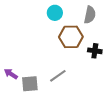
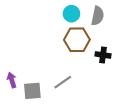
cyan circle: (55, 13) -> (71, 14), moved
purple arrow: (11, 74) -> (12, 80), turned 40

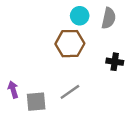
brown hexagon: (77, 40) -> (70, 44), moved

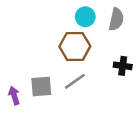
gray line: (70, 92) -> (75, 81), moved
gray square: (36, 102) -> (41, 87), moved

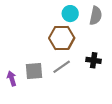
black cross: (123, 66) -> (94, 60), moved

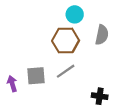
gray semicircle: (96, 16) -> (102, 35), moved
black cross: (94, 60) -> (100, 96), moved

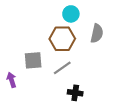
gray square: (36, 76) -> (33, 60), moved
black cross: (100, 96) -> (75, 93), moved

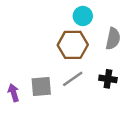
gray square: (33, 60) -> (41, 86), moved
black cross: (75, 93) -> (108, 79), moved

